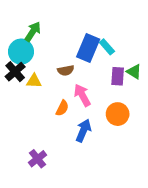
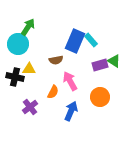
black cross: (15, 72) -> (15, 77), moved, turned -36
purple rectangle: (118, 76) -> (100, 65), turned 70
purple cross: (37, 159) -> (30, 107), moved

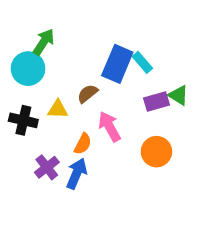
brown semicircle: (56, 60) -> (88, 94), turned 152
yellow triangle: (29, 69) -> (58, 109), moved
blue arrow: (71, 111) -> (77, 174), moved

